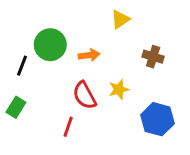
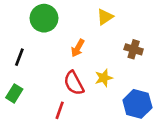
green circle: (50, 45) -> (44, 18), moved
orange arrow: (89, 55) -> (78, 48), turned 126

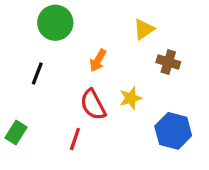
yellow triangle: (105, 17) -> (144, 29), moved
black line: (19, 57) -> (37, 74), moved
green rectangle: (14, 93) -> (16, 132), moved

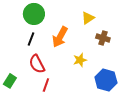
orange arrow: (98, 60) -> (60, 37), size x1.5
black line: (37, 74) -> (31, 39), moved
red semicircle: (93, 105) -> (37, 64), moved

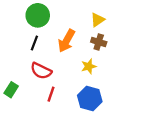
brown cross: (103, 38) -> (99, 42), moved
red semicircle: (37, 64) -> (41, 71), turned -36
blue hexagon: (106, 80) -> (90, 99), moved

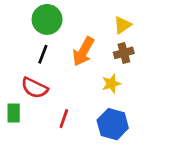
brown cross: (99, 42) -> (124, 53), turned -32
red semicircle: (41, 71) -> (34, 88), moved
green rectangle: (11, 90) -> (14, 113), turned -32

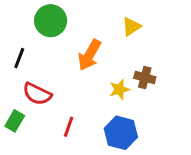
brown cross: (124, 53) -> (145, 77), moved, turned 30
black line: (43, 54) -> (19, 58), moved
green rectangle: (14, 113) -> (15, 121), turned 30

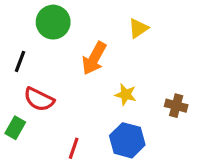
brown cross: (145, 77) -> (176, 106), moved
yellow star: (119, 89) -> (126, 95), turned 30
red line: (69, 127) -> (74, 148), moved

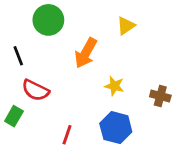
black line: (20, 61) -> (18, 56), turned -42

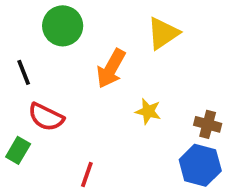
yellow triangle: (126, 26) -> (163, 33), size x1.4
blue hexagon: (116, 128) -> (200, 165), moved

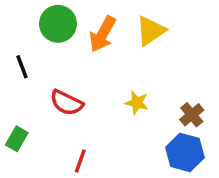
orange arrow: (111, 69) -> (103, 34), moved
red semicircle: (46, 117) -> (67, 103), moved
brown cross: (208, 124) -> (192, 115), turned 35

